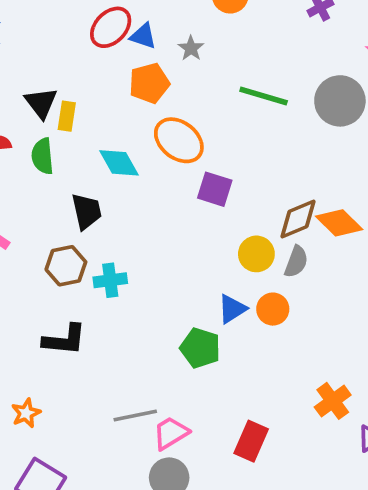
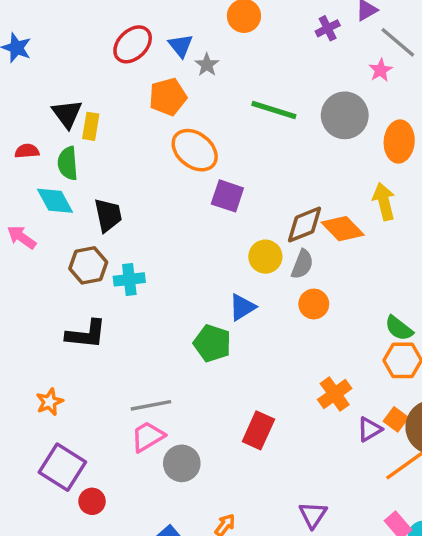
blue triangle: (143, 36) -> (181, 46), moved, turned 32
cyan diamond: (119, 163) -> (55, 201), moved
orange circle: (273, 309) -> (314, 304), moved
pink trapezoid: (171, 433) -> (148, 437), moved

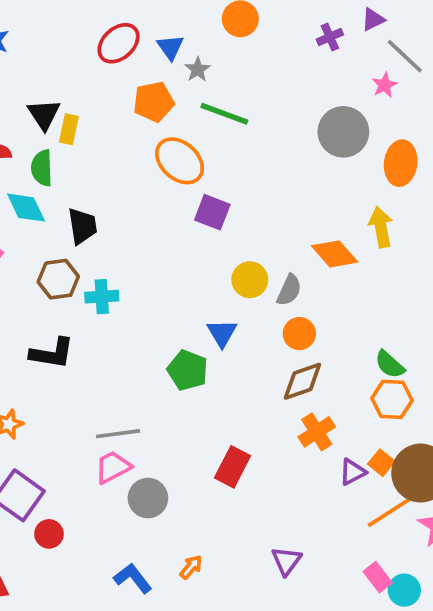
green line: (274, 110) -> (224, 114), moved
brown diamond: (304, 225) -> (302, 381), moved
blue triangle: (242, 307) -> (222, 333), turned -32

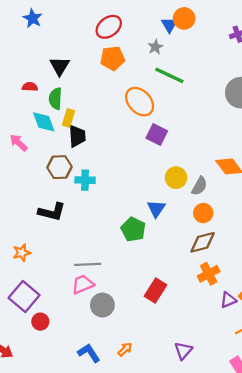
blue triangle: (170, 47) -> (169, 25), moved
orange pentagon: (154, 102) -> (112, 58), moved
yellow rectangle: (69, 129) -> (68, 118), moved

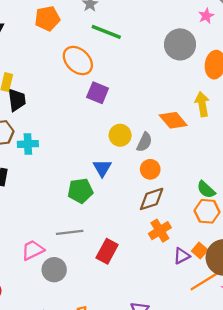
green pentagon: (133, 229) -> (80, 191), turned -30
gray line: (88, 264) -> (70, 232), moved

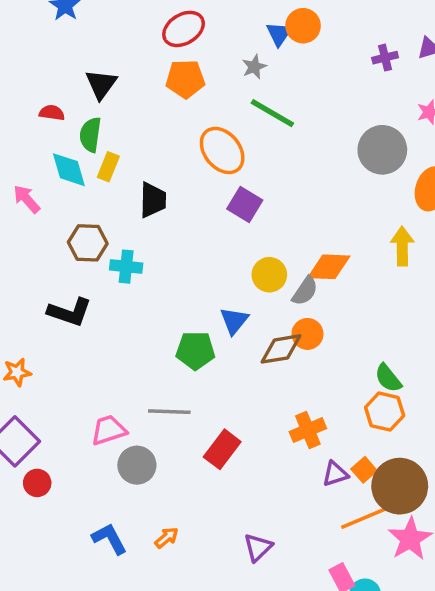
black trapezoid: (17, 100) -> (153, 200), moved
orange diamond: (173, 120) -> (329, 267), moved, turned -56
brown diamond: (152, 199) -> (281, 349), moved

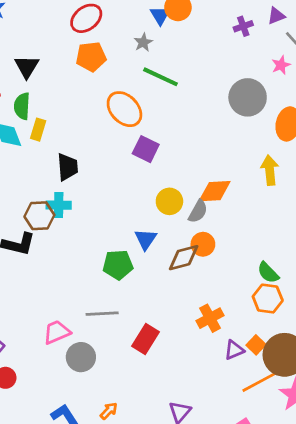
black trapezoid: (153, 200) -> (67, 167), moved
brown hexagon: (88, 243) -> (39, 216), moved

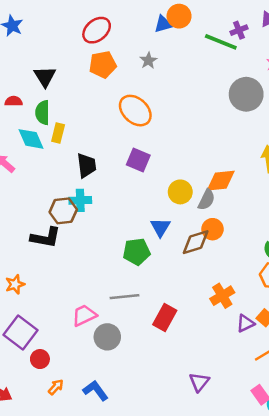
blue triangle: (160, 15) -> (163, 24), turned 48
gray star: (143, 42) -> (148, 61), moved
green line: (160, 77) -> (221, 42), moved
purple square: (146, 149) -> (138, 160), moved
orange arrow: (109, 411) -> (56, 387), moved

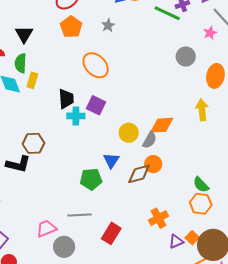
orange pentagon: (103, 65) -> (71, 27), turned -30
gray circle: (246, 94) -> (186, 57), size x0.7
black trapezoid: (86, 165) -> (66, 99), moved
cyan cross: (80, 200) -> (76, 116), moved

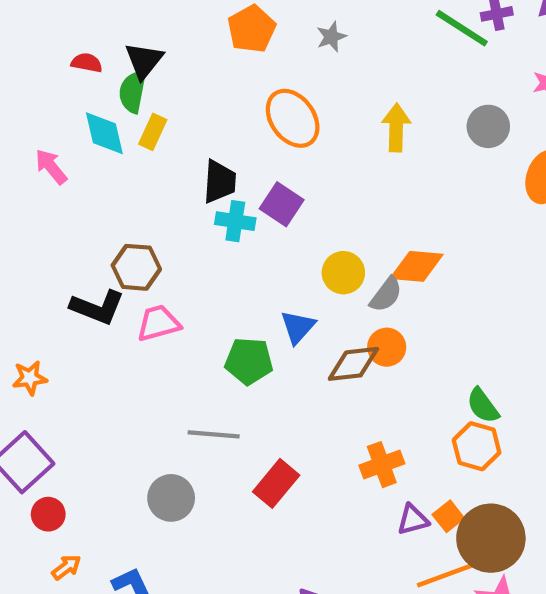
black triangle: (24, 34) -> (144, 61), moved
yellow arrow: (202, 110) -> (396, 128), moved
pink trapezoid: (46, 229) -> (158, 323), moved

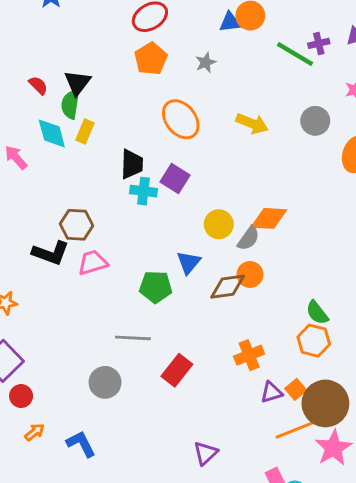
red semicircle: (87, 63) -> (38, 85), turned 36
yellow arrow: (396, 128) -> (252, 124), turned 112

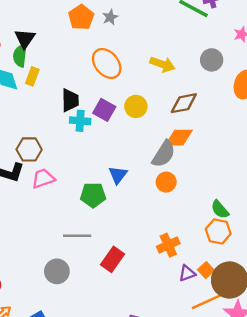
gray star: (206, 62) -> (110, 17), moved
yellow circle: (219, 224) -> (136, 106), moved
gray semicircle: (248, 238) -> (164, 154), size x1.4
brown diamond: (228, 287) -> (184, 103), moved

